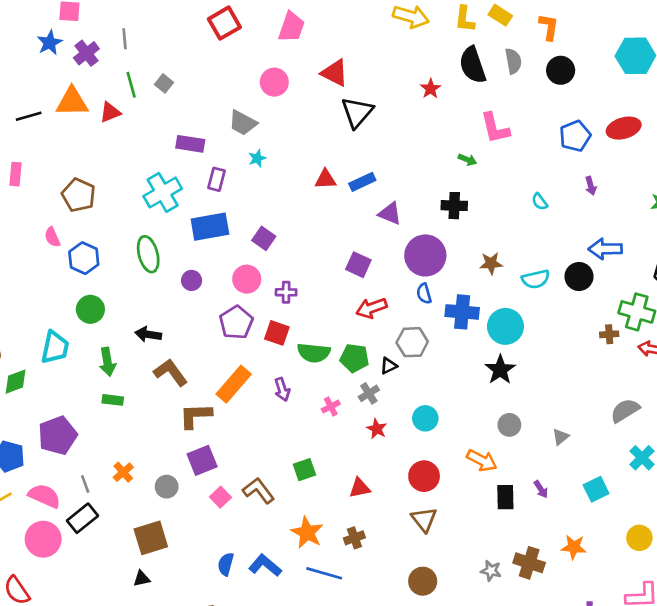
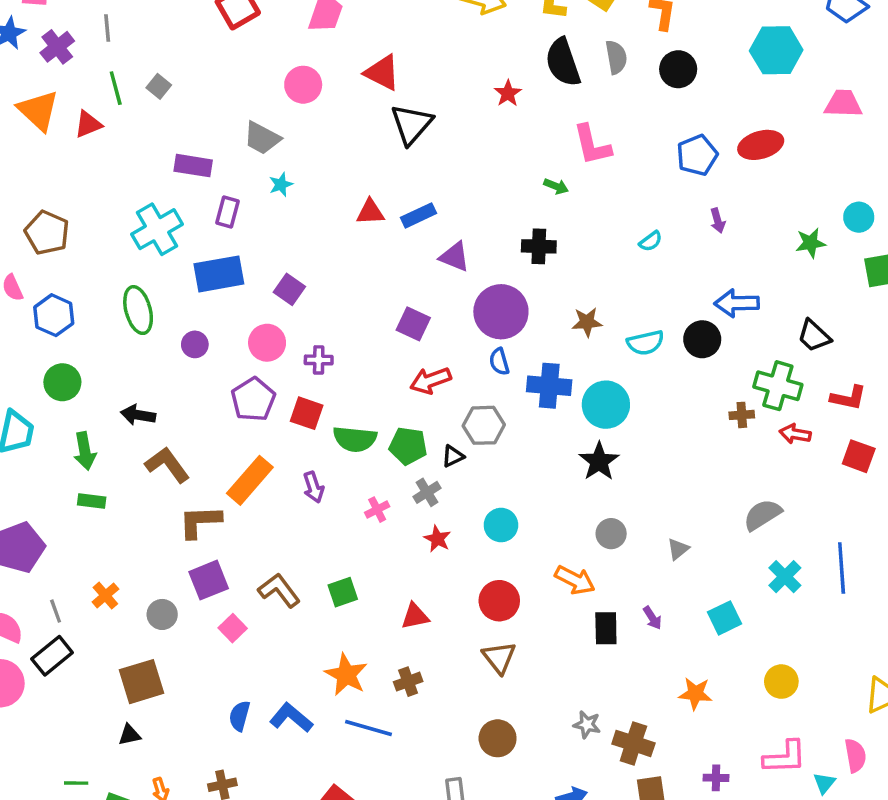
orange triangle: (72, 102) -> (38, 111), turned 44
cyan semicircle: (540, 202) -> (651, 241), turned -90
brown L-shape: (259, 491) -> (279, 590), moved
brown cross: (529, 563) -> (633, 743), moved

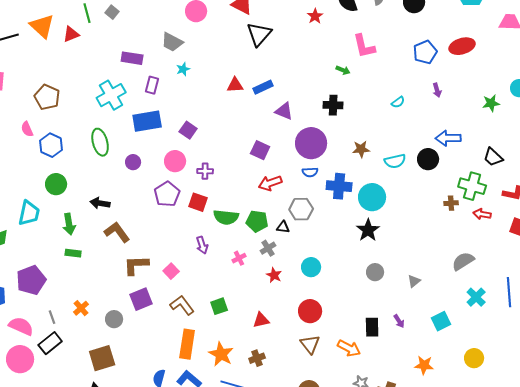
blue semicircle: (499, 362) -> (310, 172), turned -77
black triangle: (453, 456) -> (283, 227), turned 32
orange rectangle: (250, 480) -> (187, 344), moved, turned -32
orange arrow: (575, 580) -> (349, 348), moved
pink square: (233, 628) -> (171, 271), moved

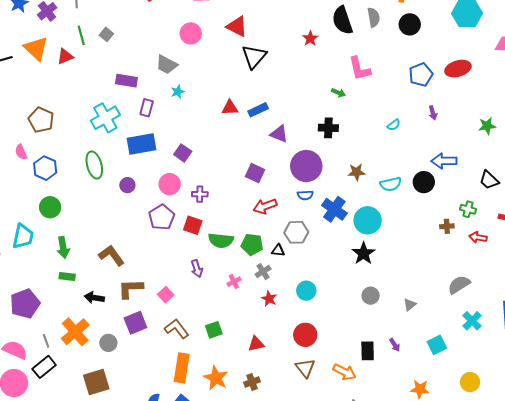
blue cross: (339, 186) -> (334, 209), turned 30
green cross: (472, 186) -> (468, 209), size x0.6
black arrow: (100, 203) -> (94, 298), moved
orange cross: (81, 308) -> (75, 332), size x1.8

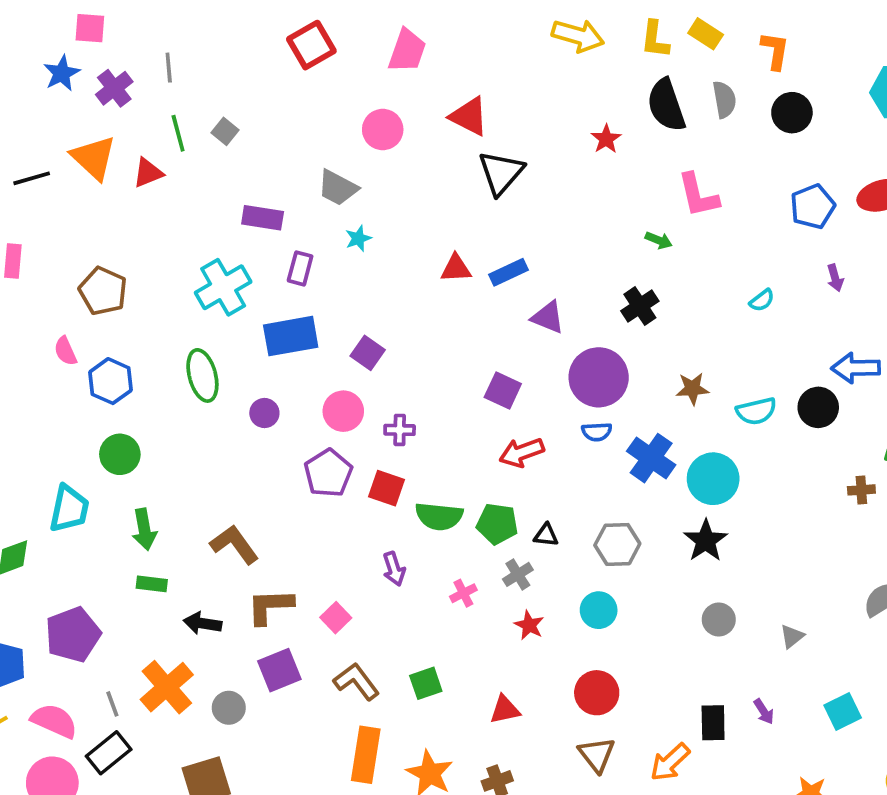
black cross: (328, 128) -> (640, 306), turned -36
gray hexagon: (296, 232) -> (617, 544), moved
orange arrow: (344, 372) -> (670, 762), turned 110

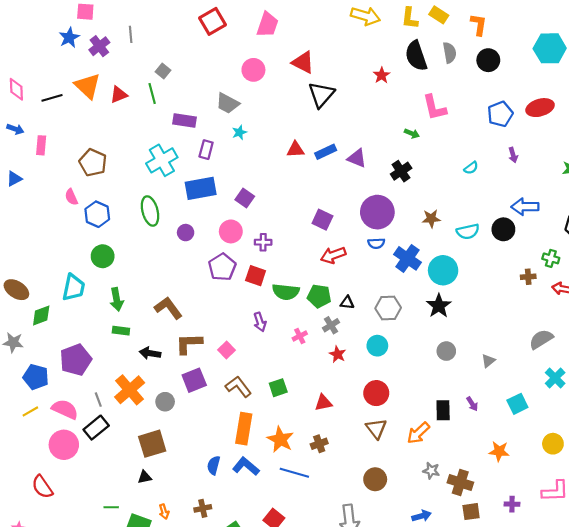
green line: (178, 133) -> (152, 94), moved
purple triangle: (548, 317) -> (357, 158), moved

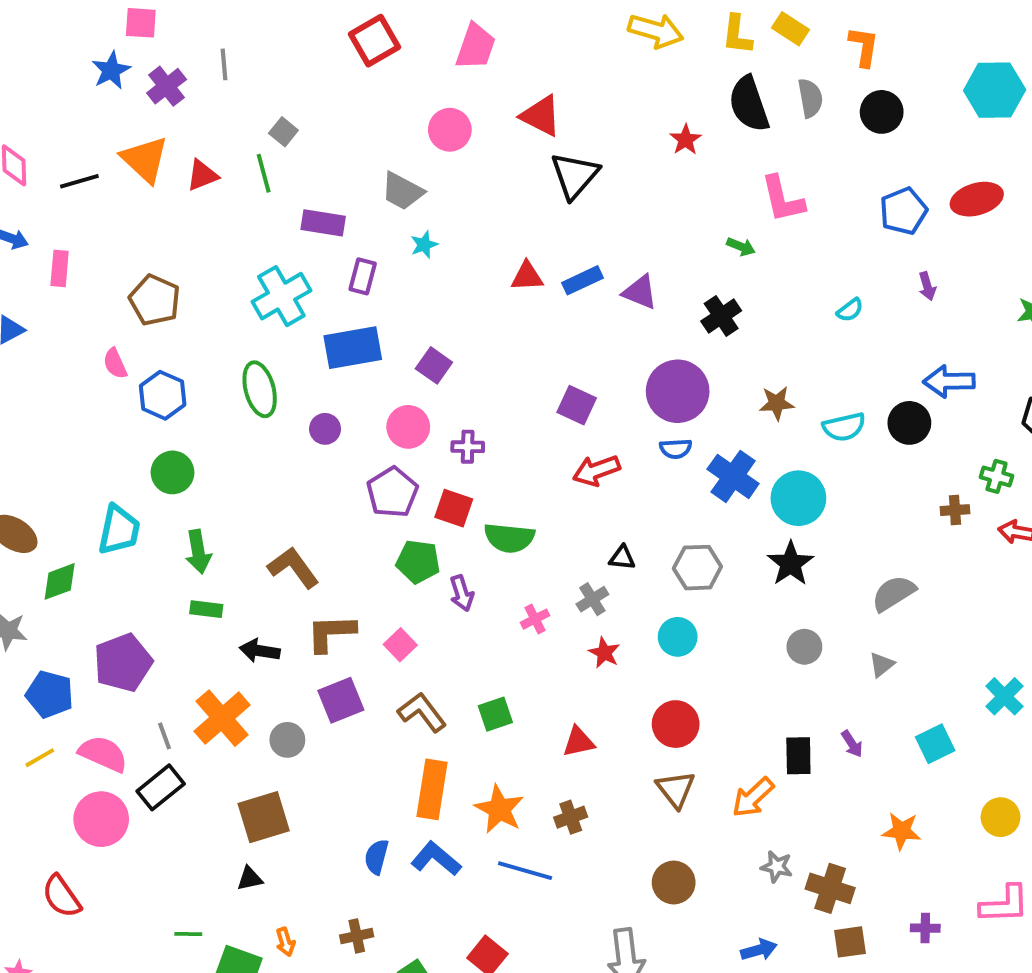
green pentagon: (319, 296) -> (418, 562), moved
gray semicircle: (541, 339) -> (894, 593), moved

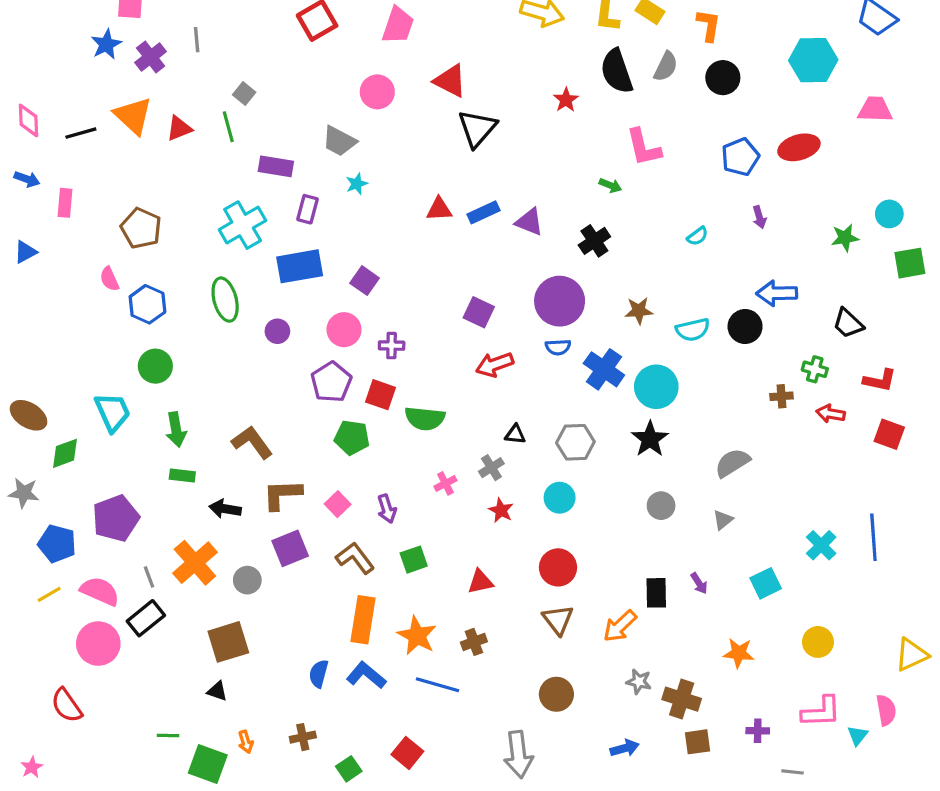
gray semicircle: (810, 98) -> (666, 67), turned 36
cyan trapezoid: (119, 530) -> (113, 412), turned -36
purple arrow: (462, 593) -> (387, 509), moved
black triangle: (250, 879) -> (217, 691), turned 30

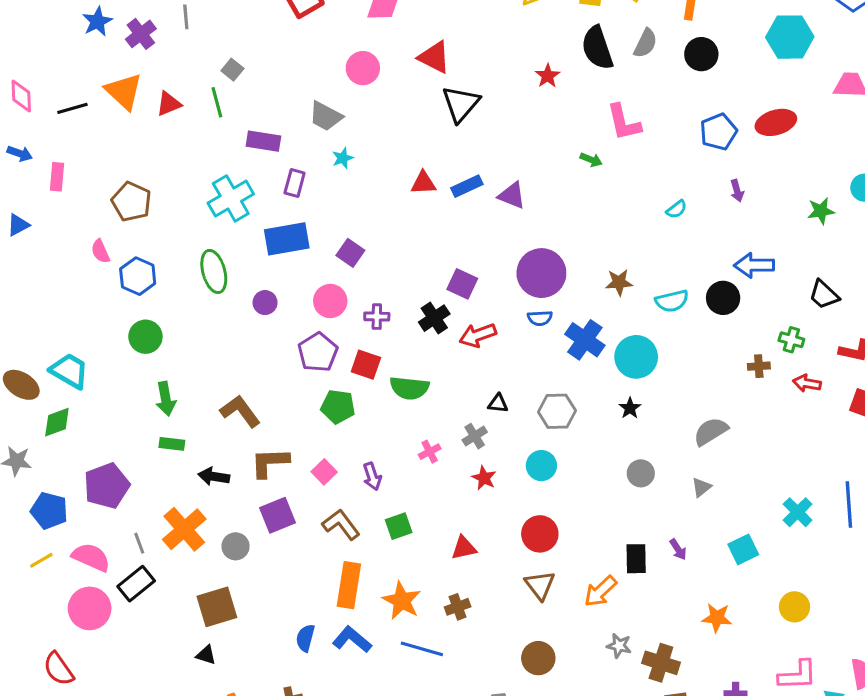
black cross: (594, 241) -> (434, 318), moved
cyan trapezoid: (113, 412) -> (69, 371), moved, turned -36
black star: (650, 439) -> (630, 408), size x0.6

